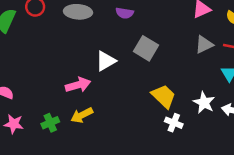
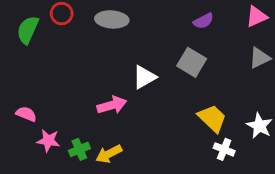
purple semicircle: (125, 13) -> (203, 21), moved, turned -36
yellow arrow: (82, 115) -> (109, 154), moved
pink star: (14, 124) -> (48, 141), moved

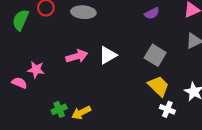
gray square: (192, 62) -> (155, 55), moved
pink arrow: (112, 105) -> (77, 56), moved
pink star: (48, 141) -> (36, 70), moved

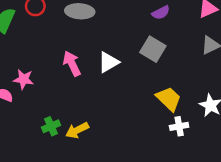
gray square: (155, 55) -> (153, 49), moved
pink arrow: (77, 56) -> (72, 64), turned -100
white cross: (167, 109) -> (179, 126), turned -32

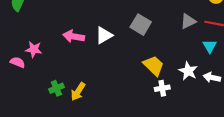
pink arrow: (72, 64) -> (74, 36), turned -54
yellow arrow: (77, 130) -> (78, 91), turned -30

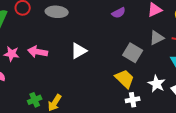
gray square: (141, 25) -> (133, 53), moved
pink arrow: (74, 36) -> (38, 52), moved
pink star: (34, 49) -> (12, 54), moved

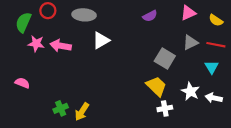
white triangle: (79, 51) -> (101, 40), moved
pink arrow: (38, 52) -> (61, 46), moved
pink star: (12, 54) -> (36, 44), moved

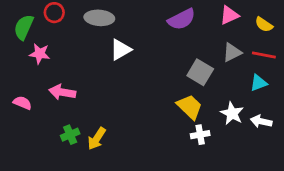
purple semicircle: (150, 16) -> (182, 19), size x1.5
pink arrow: (61, 46) -> (62, 92), moved
cyan triangle: (212, 67) -> (259, 83), turned 40

